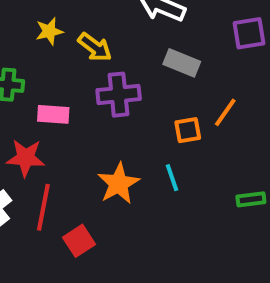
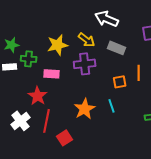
yellow star: (49, 31) -> (58, 45), moved, size x1.5
yellow arrow: (95, 47) -> (87, 40), moved
orange line: (225, 112) -> (139, 73), turned -35
red star: (26, 158) -> (38, 96), turned 30

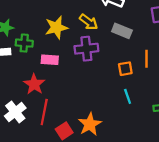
cyan line: (112, 106) -> (128, 96), moved
orange star: (85, 109) -> (90, 124), moved

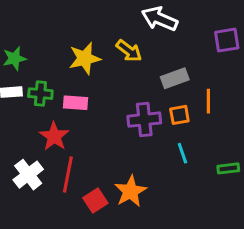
gray rectangle: (122, 31) -> (175, 78), moved, turned -42
green cross: (24, 43) -> (40, 94), moved
purple cross: (86, 49) -> (144, 120), moved

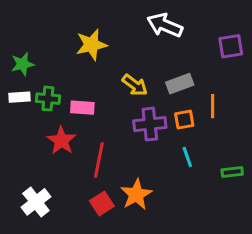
yellow arrow: (129, 51) -> (135, 85), moved
yellow star: (85, 58) -> (91, 45), moved
white cross: (28, 175) -> (36, 202), moved
red line: (68, 175) -> (99, 160), moved

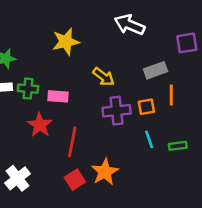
gray rectangle: (180, 84) -> (156, 70), moved
green rectangle: (232, 172) -> (178, 146), moved

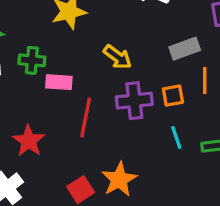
green cross: (28, 89) -> (32, 60), moved
red star: (40, 125) -> (29, 141), moved
red line: (72, 142) -> (86, 117), moved

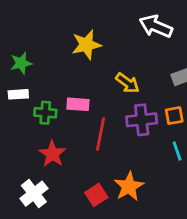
green cross: (32, 60) -> (45, 113), moved

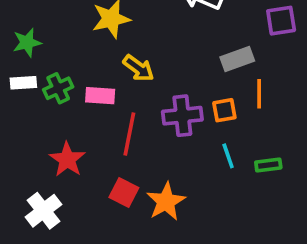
yellow arrow: (127, 83) -> (139, 68), moved
green cross: (45, 113) -> (58, 88), moved, turned -30
red square: (96, 195) -> (124, 192), moved, turned -30

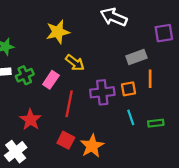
pink rectangle: (100, 96) -> (51, 80), turned -60

